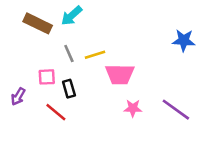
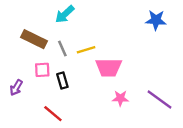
brown rectangle: (38, 23) -> (34, 39), moved
blue star: (184, 40) -> (156, 20), moved
red line: (56, 112) -> (53, 114), moved

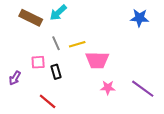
brown rectangle: (34, 39) -> (31, 18), moved

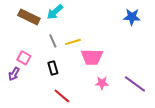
pink square: (38, 62) -> (24, 58), moved, turned 32
red line: (48, 101) -> (62, 96), moved

